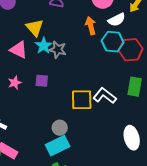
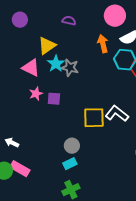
yellow triangle: (35, 28) -> (47, 46), turned 36
pink star: (15, 83) -> (36, 94), moved
cyan rectangle: (58, 146) -> (70, 164), size x0.6

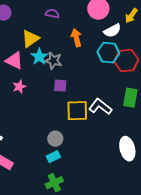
orange arrow: (103, 44) -> (76, 38), moved
purple square: (54, 99) -> (60, 86), moved

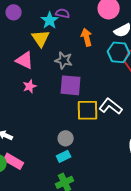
yellow triangle: (30, 39) -> (41, 38), turned -30
cyan star: (39, 57) -> (50, 20), moved
purple square: (60, 86) -> (71, 85), size x1.6

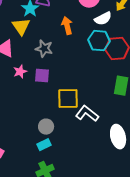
purple square: (71, 85) -> (42, 76), moved, size x0.7
pink star: (30, 86) -> (20, 72), moved
white L-shape: (111, 106) -> (87, 114), moved

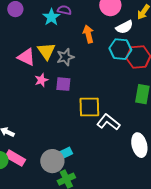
yellow triangle: (21, 27) -> (46, 51), moved
gray star: (44, 49) -> (65, 57), turned -30
gray circle: (46, 127) -> (52, 161), moved, size x1.5

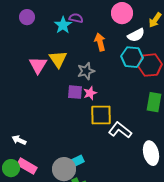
pink triangle: (26, 57) -> (38, 65), turned 36
gray star: (65, 57) -> (86, 71), moved
pink star: (41, 80) -> (90, 93), moved

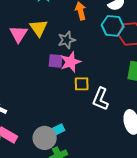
pink star: (90, 93) -> (71, 62), size x1.5
yellow square: (101, 115) -> (82, 84), size x0.7
white L-shape: (120, 130) -> (101, 99), turned -105

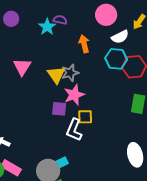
yellow triangle: (39, 28) -> (56, 75), moved
purple square: (56, 61) -> (59, 109), moved
white L-shape: (101, 99) -> (74, 130), moved

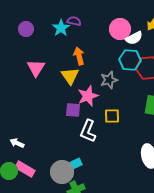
pink circle: (106, 15) -> (120, 29), moved
purple circle: (11, 19) -> (26, 29), moved
orange arrow: (84, 44) -> (79, 56), moved
gray star: (70, 73) -> (109, 80), moved
yellow square: (85, 117) -> (112, 116), moved

